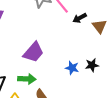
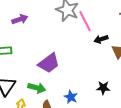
blue star: (72, 68) -> (71, 97), moved

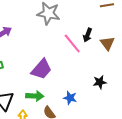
pink line: (85, 21) -> (72, 43), moved
black arrow: (101, 39) -> (88, 35), turned -40

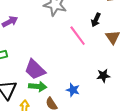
black arrow: (88, 35) -> (96, 20), moved
purple trapezoid: (41, 69) -> (35, 70), moved, turned 90

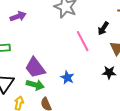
black star: (103, 76) -> (109, 72), moved
blue star: (73, 90) -> (67, 78), moved

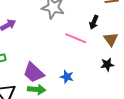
pink line: (83, 41) -> (76, 38), turned -30

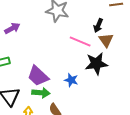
brown triangle: (111, 39) -> (106, 40), moved
black star: (107, 65) -> (96, 64), moved, size x1.6

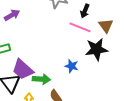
black arrow: (98, 25) -> (85, 11), moved
purple trapezoid: (38, 76) -> (23, 69), moved

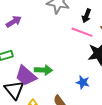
blue star: (72, 66) -> (83, 82), moved
green arrow: (41, 79) -> (43, 70), moved

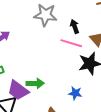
black arrow: (86, 16) -> (75, 26), turned 144

